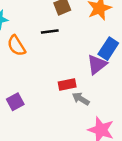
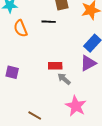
purple triangle: (97, 64) -> (88, 63), moved
purple square: (15, 102) -> (12, 72), turned 32

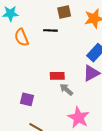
purple square: (12, 72) -> (27, 99), moved

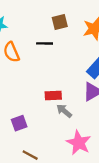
purple square: (27, 99) -> (19, 123), turned -32

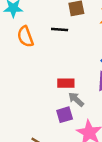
purple square: (19, 123) -> (65, 115), moved

